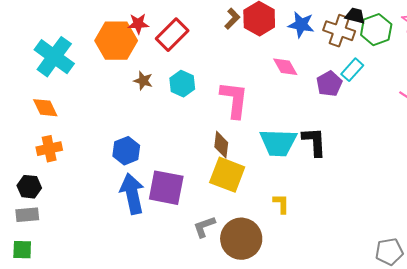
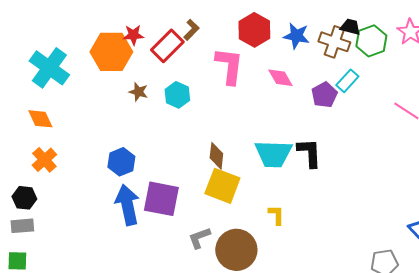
brown L-shape: (232, 19) -> (191, 30), moved
pink L-shape: (234, 100) -> (229, 66), moved
orange cross: (49, 149) -> (44, 160), turned -30

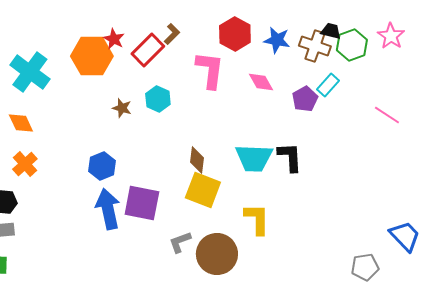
red star: (133, 35) -> (114, 39), turned 30
brown star: (138, 92) -> (122, 108), moved
yellow L-shape: (276, 215) -> (257, 219), size x1.6

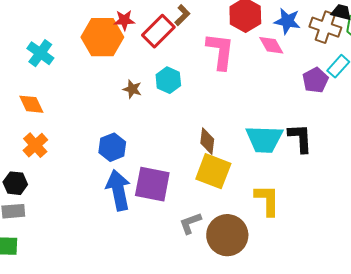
red star: (114, 39) -> (124, 20), turned -30
cyan cross: (30, 72) -> (40, 53), size x0.7
pink diamond: (261, 82) -> (271, 45), moved

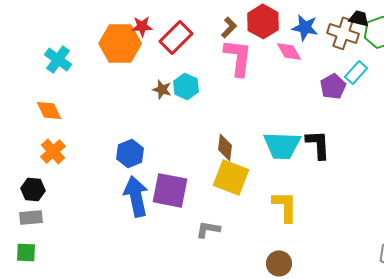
brown L-shape: (182, 15) -> (229, 27), moved
brown star: (132, 89) -> (162, 89), moved
gray L-shape: (190, 223) -> (208, 229), turned 30
brown circle: (227, 235) -> (279, 263), moved, size x0.6

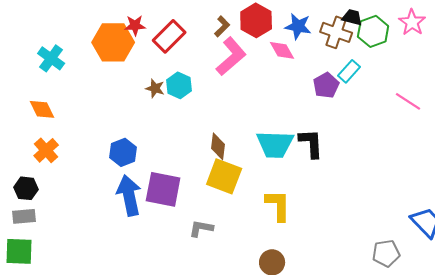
pink L-shape: (238, 57) -> (231, 56), turned 42
green square: (26, 252) -> (19, 251), size x1.4

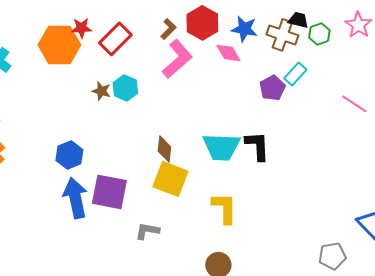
green hexagon: (373, 31) -> (319, 34), size x0.7

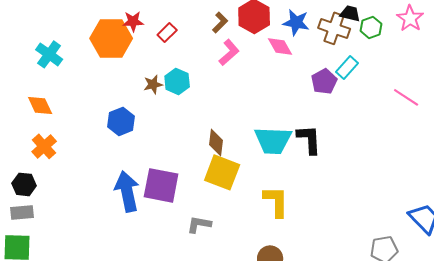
red rectangle: (115, 39) -> (167, 32), size x0.6
pink L-shape: (177, 59) -> (229, 52), size x0.7
brown star: (101, 91) -> (153, 84), turned -30
blue hexagon: (69, 155) -> (121, 121), moved

